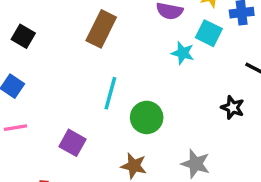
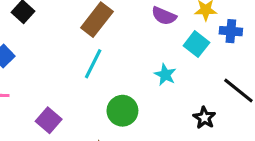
cyan star: (183, 53) -> (165, 75), moved
cyan line: (110, 93) -> (93, 64), moved

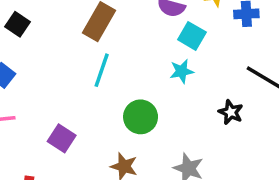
cyan square: (196, 44) -> (192, 36), moved
cyan star: (165, 75) -> (182, 71), turned -30

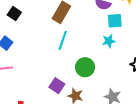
cyan square: (192, 36) -> (115, 21), turned -35
purple square: (62, 138) -> (57, 86), moved

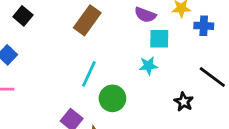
cyan line: (63, 40) -> (89, 74), moved

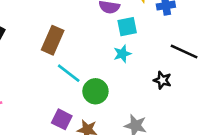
brown rectangle: (87, 20) -> (53, 40), moved
cyan line: (89, 74) -> (69, 73), turned -65

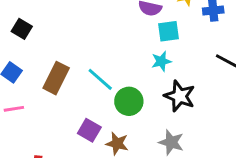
brown rectangle: (53, 40) -> (56, 78), moved
black star: (162, 80) -> (180, 96), moved, size x1.5

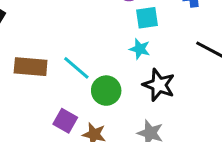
cyan star: (161, 61) -> (140, 49), turned 30
brown rectangle: (56, 78) -> (31, 67), turned 68

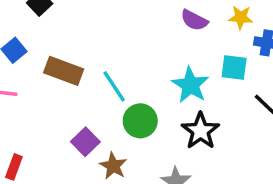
cyan square: (147, 18) -> (234, 68), moved
cyan star: (140, 49) -> (190, 85), size x1.5

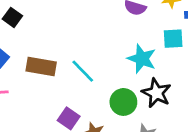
green circle: (140, 121) -> (123, 102), moved

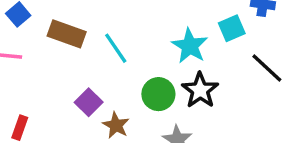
cyan square: (173, 39) -> (232, 28), turned -30

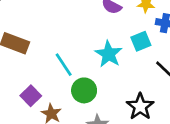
cyan line: (116, 48) -> (64, 65), moved
black star: (200, 90) -> (140, 107), moved

